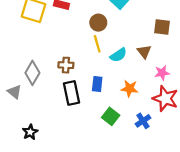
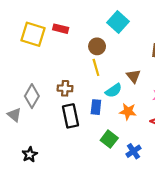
brown triangle: (144, 52) -> (133, 76), moved
cyan semicircle: (118, 55) -> (114, 91), moved
blue cross: (143, 121) -> (133, 151), moved

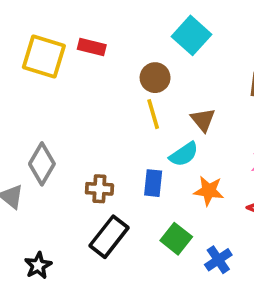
brown triangle: (133, 76) -> (203, 120), moved
brown cross: (65, 88) -> (99, 189), moved
black rectangle: (71, 116) -> (109, 237), moved, turned 50

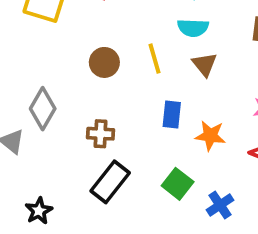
brown circle: (155, 78) -> (104, 62), moved
cyan semicircle: (184, 154) -> (193, 28), moved, turned 36
blue rectangle: (153, 183) -> (172, 114), moved

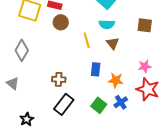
brown circle: (104, 62) -> (61, 22), moved
gray diamond: (43, 109) -> (22, 50), moved
blue cross: (220, 205) -> (121, 102), moved

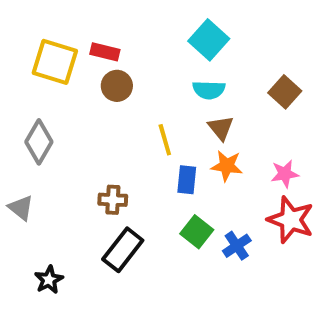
brown square: (145, 25) -> (285, 92), turned 35
yellow line: (87, 40) -> (165, 140), moved
orange star: (116, 80) -> (227, 166), moved
green square: (99, 105) -> (197, 232), moved

